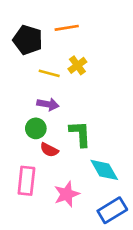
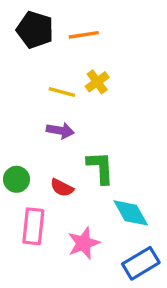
black pentagon: (28, 40) -> (35, 30), moved
green circle: (36, 128) -> (16, 179), moved

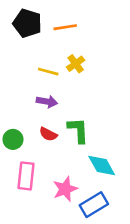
red semicircle: (62, 188) -> (48, 134), moved
blue rectangle: (141, 263) -> (94, 205), moved

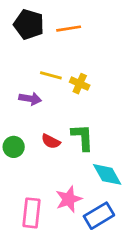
yellow cross: (76, 64) -> (80, 84), moved, turned -30
purple arrow: (47, 102) -> (30, 99), moved
pink rectangle: (26, 176) -> (32, 213), moved

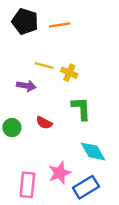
green L-shape: (82, 137) -> (81, 108), moved

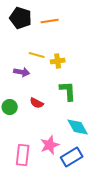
yellow cross: (69, 73) -> (58, 61), turned -32

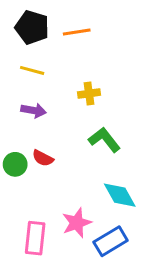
yellow line: (37, 55) -> (32, 70), moved
green L-shape: (68, 91) -> (104, 140), turned -35
red semicircle: (37, 103) -> (43, 158), moved

